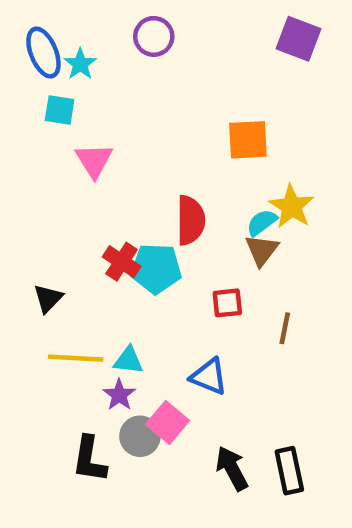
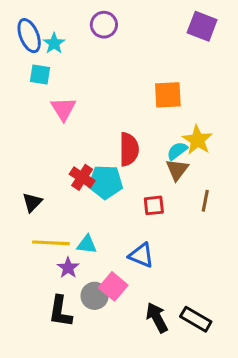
brown line: (285, 328) -> (205, 201), moved
purple star: (119, 395) -> (68, 268), moved
black rectangle: (289, 471) -> (196, 319), turned -48

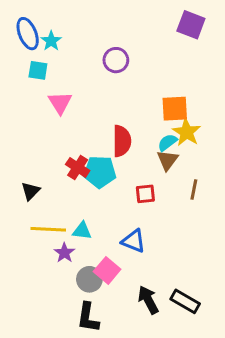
purple circle: (104, 25) -> (116, 60), moved
orange square: (168, 95) -> (175, 109), moved
black L-shape: (60, 311) -> (88, 318), moved

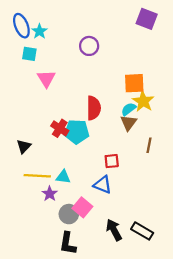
red square: (145, 194) -> (112, 161), moved

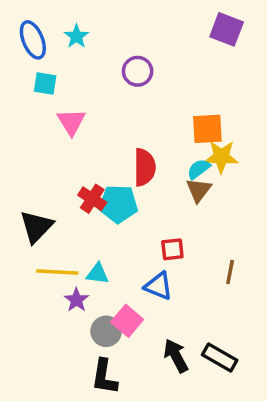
cyan star: (39, 31) -> (76, 36), moved
yellow star: (143, 101) -> (221, 157), turned -30
brown line: (149, 145) -> (230, 272), moved
black triangle: (24, 146) -> (36, 227), size x1.5

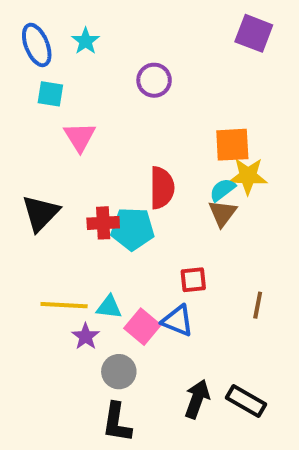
red cross: (92, 199) -> (103, 223), turned -36
black triangle: (36, 227) -> (41, 213), moved
pink square: (127, 321) -> (142, 327), moved
black arrow: (176, 356) -> (197, 399), turned 48

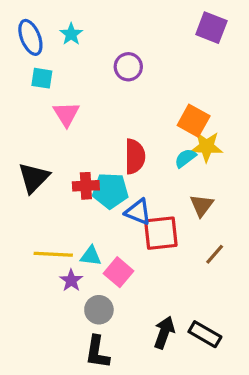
orange square: (232, 145) -> (194, 121), turned 32
brown triangle: (222, 213) -> (202, 205), moved
red square: (193, 280) -> (161, 233), size x1.6
brown line: (258, 305) -> (215, 254), turned 30
blue triangle: (178, 321) -> (138, 212), moved

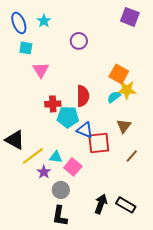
black triangle: (34, 178) -> (15, 140), moved, turned -45
red cross: (86, 186) -> (53, 104), moved
yellow line: (53, 254) -> (33, 156), turned -40

